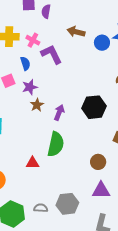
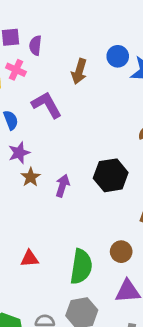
brown arrow: (76, 32) -> (79, 71), turned -84
pink cross: (33, 40) -> (16, 70), moved
blue circle: (102, 43) -> (118, 56), moved
green semicircle: (56, 144) -> (81, 267), moved

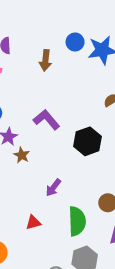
purple L-shape: (47, 105) -> (46, 120), moved
purple arrow: (62, 186) -> (53, 188), moved, turned -150

